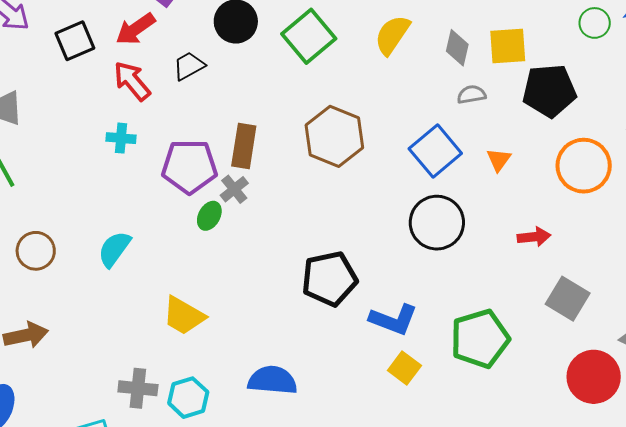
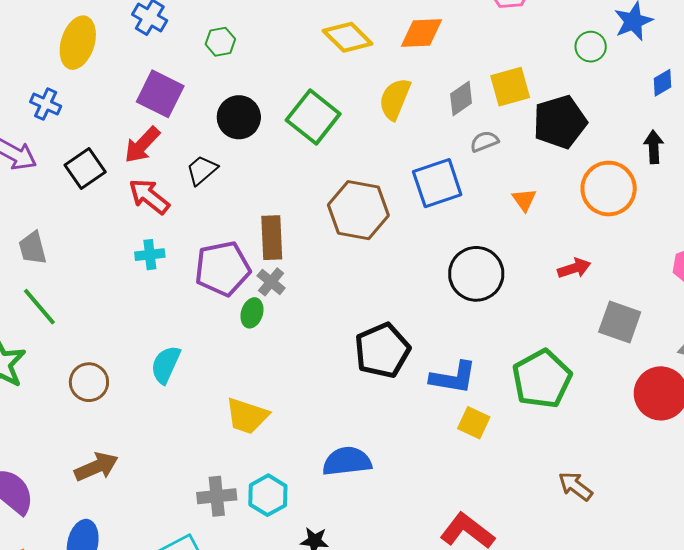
gray diamond: (457, 48) -> (461, 98), turned 54
blue square: (435, 151) -> (437, 183), moved, turned 33

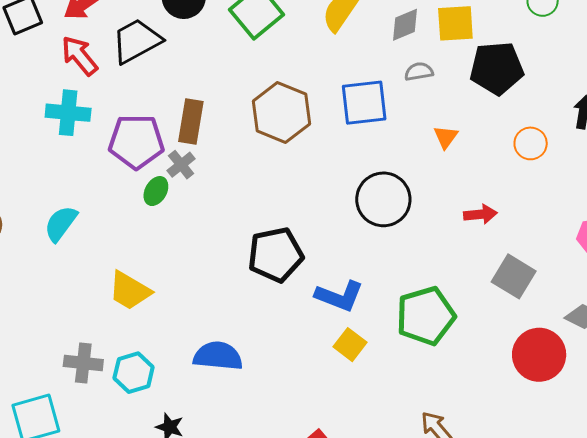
black trapezoid: (202, 170) -> (137, 41), size x1.6
orange circle: (609, 189) -> (531, 143), size x0.6
cyan cross: (150, 255) -> (68, 113), size x1.5

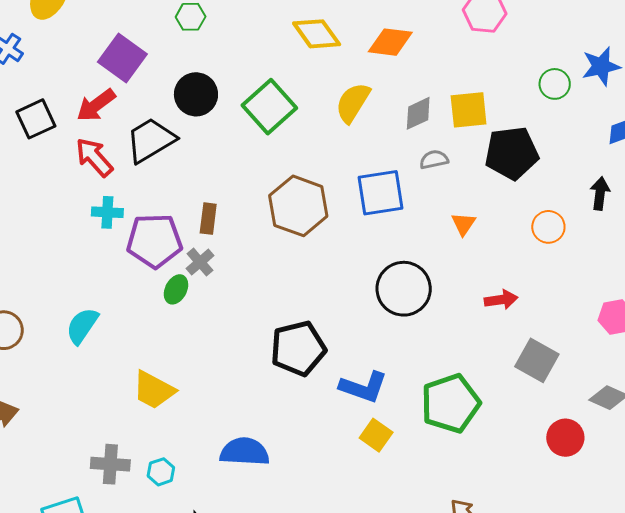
cyan cross: (68, 113) -> (107, 212), moved, size x0.7
brown rectangle: (191, 121) -> (208, 219), size x0.7
red circle: (539, 355) -> (565, 438), size x0.7
cyan hexagon: (134, 373) -> (161, 472), size x0.7

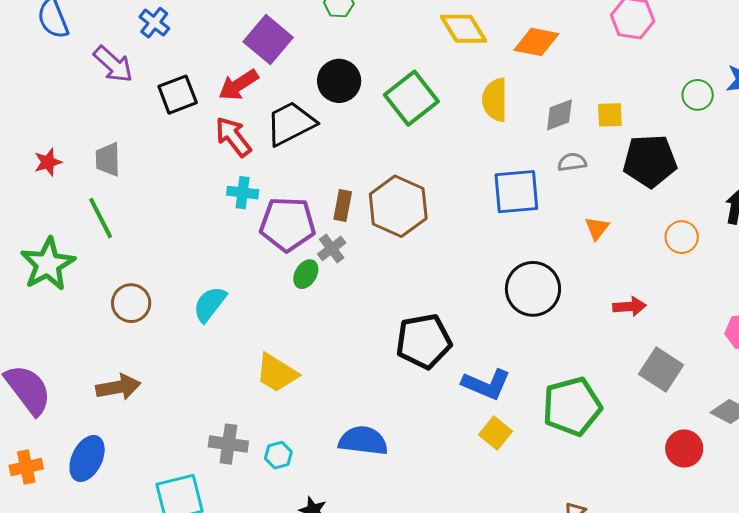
yellow semicircle: (353, 103) -> (495, 100), turned -36
yellow square: (469, 110) -> (610, 115), size x0.7
brown hexagon: (298, 206) -> (398, 206), moved

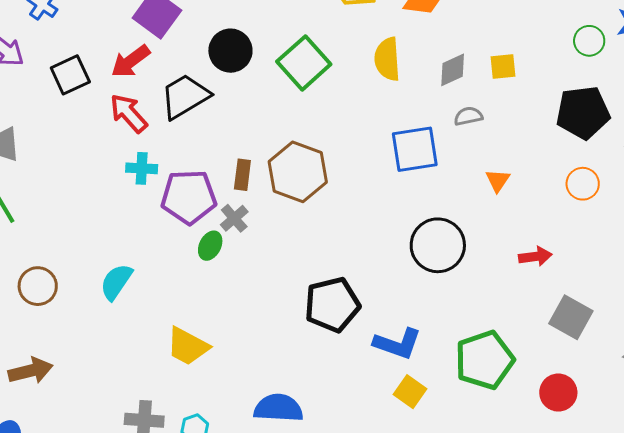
black pentagon: (650, 161) -> (583, 113), moved
red circle: (684, 448) -> (558, 393), moved

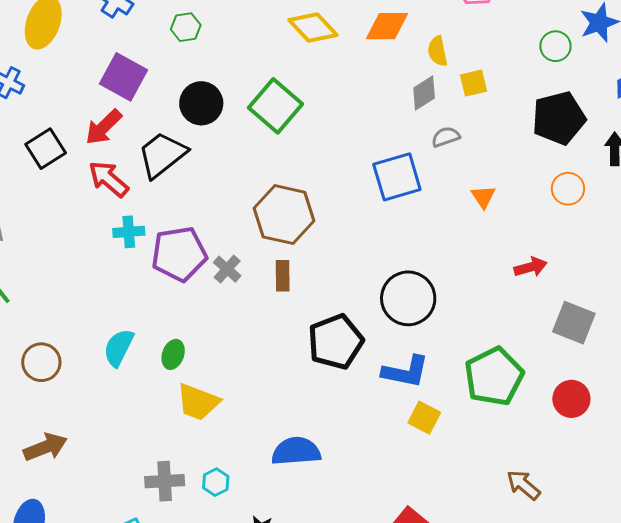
yellow semicircle: (387, 59) -> (438, 51), moved, size x0.7
brown rectangle: (242, 175) -> (283, 276), moved
black circle: (438, 245) -> (408, 298), moved
green ellipse: (210, 246) -> (173, 354), moved

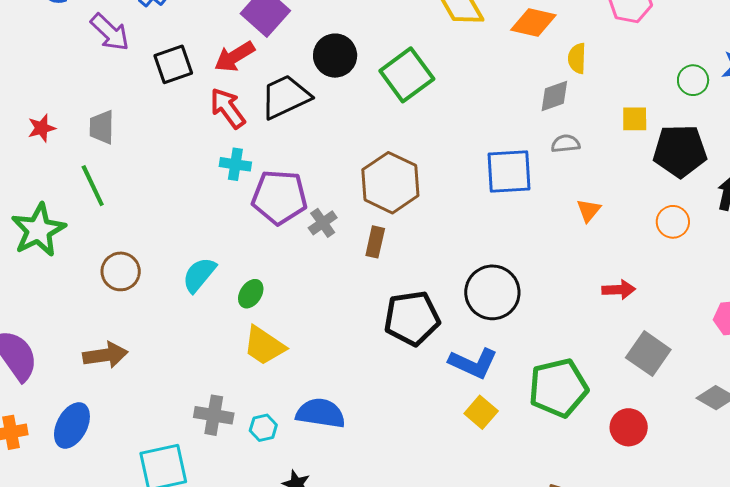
yellow square: (474, 83) -> (635, 119), moved
blue semicircle: (296, 451) -> (321, 413), moved

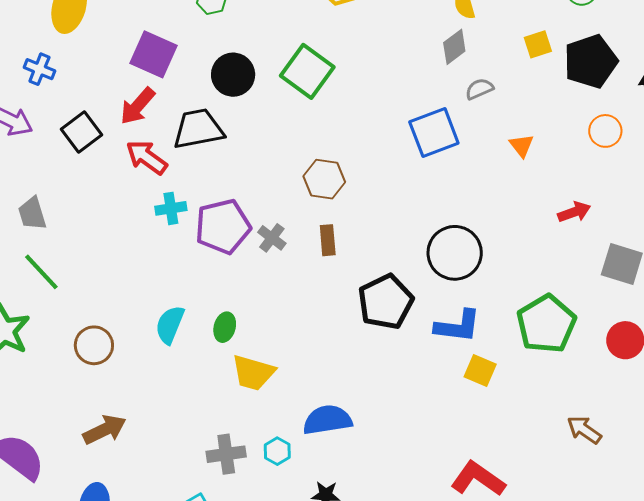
black trapezoid: (285, 97) -> (198, 129), turned 32
brown hexagon: (390, 183) -> (324, 179), size x0.7

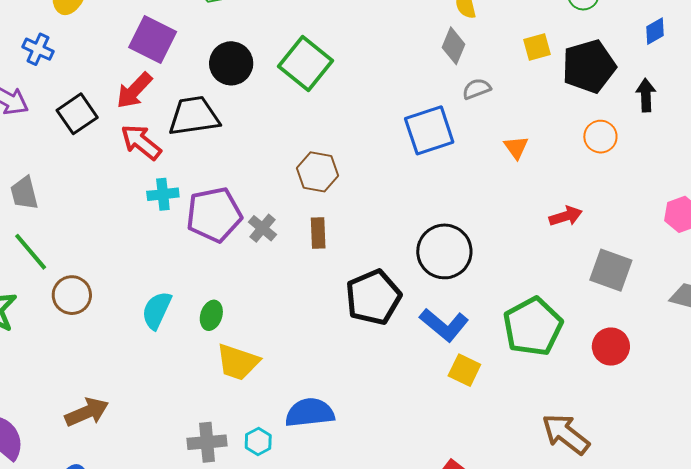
gray diamond: (454, 47) -> (453, 46), turned -33
blue L-shape: (458, 326) -> (444, 325), turned 30
brown circle: (94, 345) -> (72, 295), moved
brown arrow: (584, 430) -> (566, 434), size x1.4

